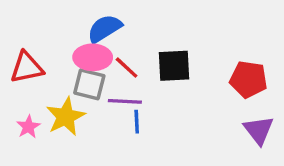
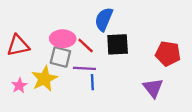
blue semicircle: (105, 29) -> (104, 19), moved, turned -35
purple triangle: (259, 130) -> (153, 88), moved

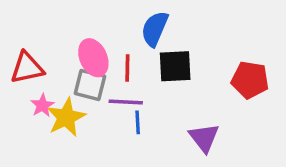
pink ellipse: (63, 39) -> (93, 58), turned 65
red line: (86, 46) -> (127, 68), turned 48
pink star: (19, 86) -> (42, 105), moved
purple triangle: (153, 88) -> (204, 138), moved

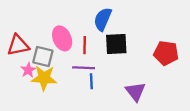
gray square: (90, 85) -> (43, 56), moved
yellow star: (66, 117) -> (44, 78), turned 30

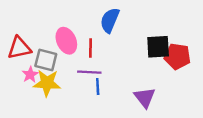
black square: (116, 44) -> (158, 47), moved

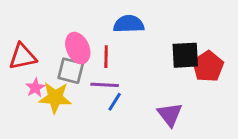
blue semicircle: (110, 20) -> (129, 24), turned 65
red pentagon: (177, 56) -> (208, 66), turned 30
gray square: (46, 60) -> (71, 71), moved
blue line: (98, 87) -> (115, 102), turned 35

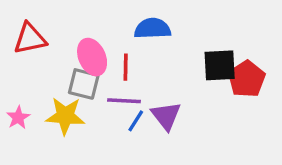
red triangle: (23, 57) -> (30, 39), moved
pink star: (35, 88) -> (18, 118), moved
purple triangle: (170, 115) -> (166, 116), moved

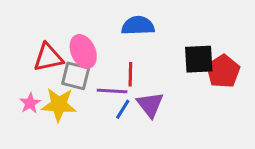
red triangle: (30, 39) -> (48, 58), moved
red line: (126, 67) -> (130, 74), moved
pink star: (18, 118) -> (30, 103), moved

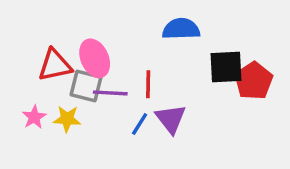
blue semicircle: (138, 26) -> (181, 29), moved
purple line: (112, 91) -> (110, 93), moved
yellow star: (59, 105) -> (67, 119), size x0.7

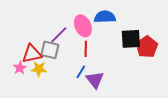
pink ellipse: (95, 58) -> (83, 26), moved
red triangle: (55, 65) -> (32, 54), moved
purple line: (110, 93) -> (59, 35), moved, turned -48
purple triangle: (171, 119) -> (95, 80), moved

